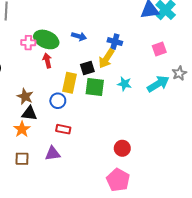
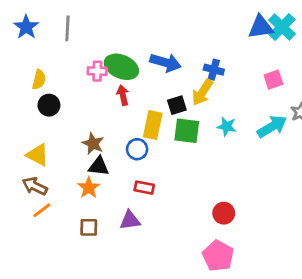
blue arrow: (79, 36) -> (165, 63), size x1.5

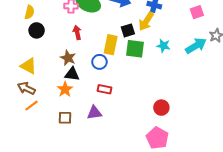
red arrow: (123, 95) -> (77, 32), moved

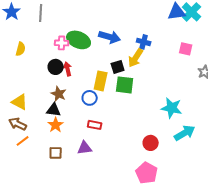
pink square: (197, 12) -> (186, 49), turned 32
black circle: (37, 30) -> (56, 67), moved
cyan star: (163, 46) -> (172, 108), moved, size x1.5
cyan arrow: (196, 46) -> (185, 133), moved
black triangle: (72, 74) -> (54, 110), moved

